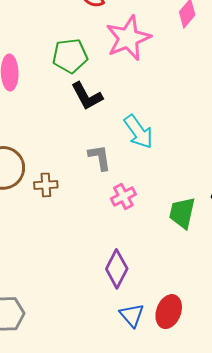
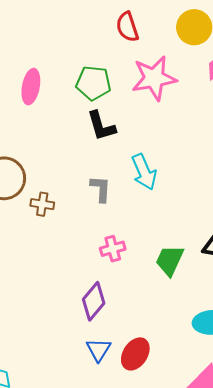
pink cross: (123, 196) -> (113, 249), moved

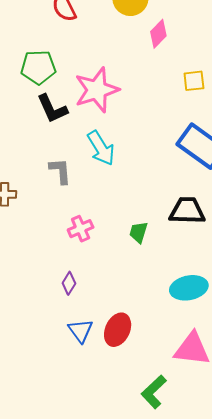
pink star: (154, 78) -> (97, 90), moved
green trapezoid: (170, 260) -> (138, 232), size x0.7
purple diamond: (94, 301) -> (69, 283), size x0.6

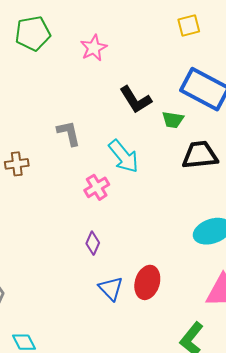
pink star: (97, 90) -> (94, 48), size x0.6
black L-shape: (52, 109) -> (135, 100), moved
cyan arrow: (101, 148) -> (124, 156), moved
green trapezoid: (138, 232) -> (173, 120), moved, turned -90

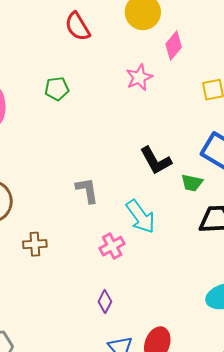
green pentagon: (33, 33) -> (57, 89), size x0.7
pink star: (94, 48) -> (139, 77), moved
brown cross: (17, 164) -> (35, 244), moved

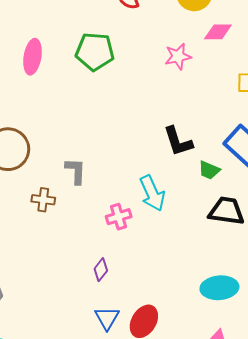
pink diamond: (174, 46) -> (218, 32), turned 40
green pentagon: (57, 89) -> (95, 52), size x1.6
gray L-shape: (87, 190) -> (76, 171), moved

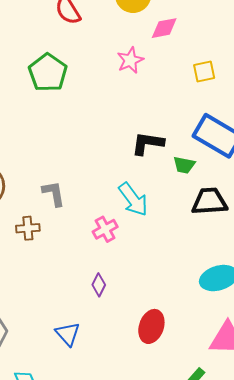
green pentagon: (95, 52) -> (48, 73), turned -30
black L-shape: (178, 141) -> (148, 143), turned 128
blue triangle: (107, 318) -> (68, 334), moved

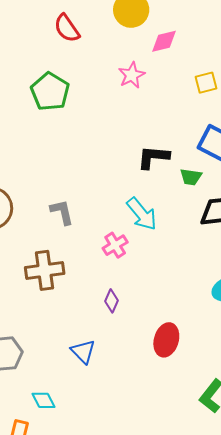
brown cross: (28, 228) -> (45, 270), moved, size x1.6

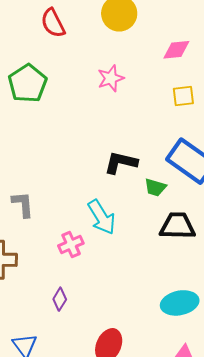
pink diamond: (164, 41) -> (176, 50), moved

